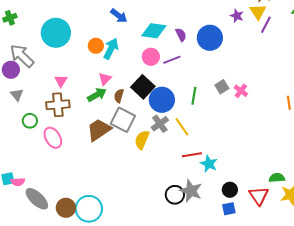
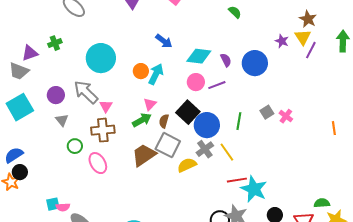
gray arrow: (22, 56) -> (86, 92), moved
yellow semicircle: (142, 140) -> (187, 165), turned 42
cyan star: (209, 164) -> (254, 189), size x1.5

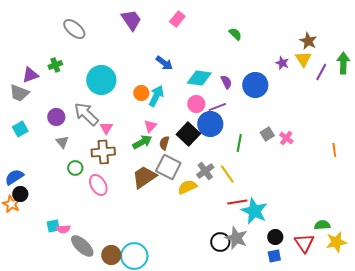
purple line: (311, 50) -> (321, 72), moved
cyan square: (20, 107) -> (20, 129), size x0.6
blue circle: (207, 125) -> (210, 124), moved

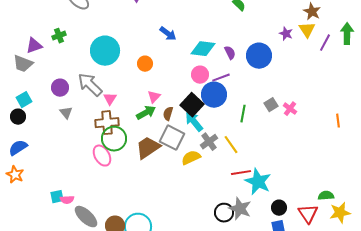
cyan arrow: (156, 96) -> (194, 122), moved, turned -65
green circle: (75, 168) -> (114, 139), moved, size x1.6
black circle: (20, 194) -> (18, 117), moved

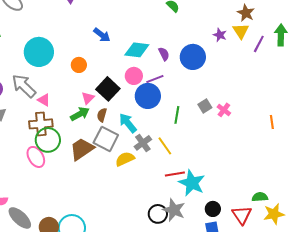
pink triangle: (110, 99) -> (44, 100), turned -32
black square: (192, 105) -> (108, 89), moved

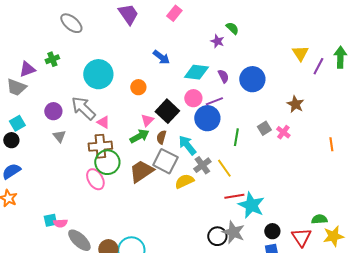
brown star: (246, 13) -> (295, 104), moved
purple star: (220, 35) -> (217, 41), moved

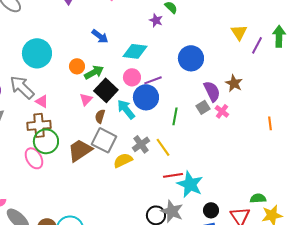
purple semicircle: (223, 76) -> (212, 91), moved, size x1.5
green arrow: (139, 136) -> (94, 72), moved
cyan arrow: (187, 145) -> (126, 109), moved

